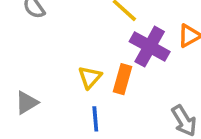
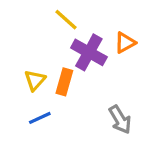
blue line: (95, 119) -> (40, 118), turned 70

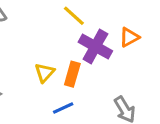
blue line: (40, 118) -> (63, 108), moved

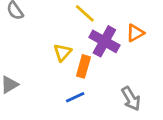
yellow triangle: (45, 73) -> (63, 53), moved

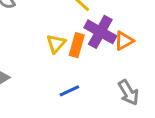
orange triangle: (135, 33) -> (124, 41), moved
orange rectangle: (83, 66) -> (77, 45), moved

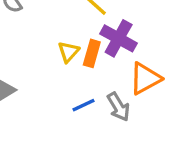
orange triangle: (124, 41) -> (145, 78), moved, size x1.5
gray arrow: (128, 92) -> (119, 107), moved

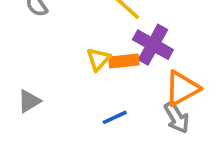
orange rectangle: (92, 53) -> (124, 61), turned 68
gray arrow: (119, 107) -> (177, 117), moved

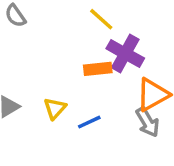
yellow triangle: (98, 59) -> (55, 108), moved

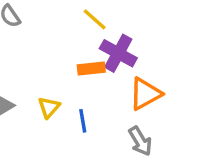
blue line: (89, 122) -> (83, 121), turned -75
gray arrow: (148, 122) -> (140, 141), moved

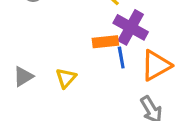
blue line: (83, 121) -> (121, 57), moved

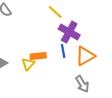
orange rectangle: (105, 42) -> (38, 56), moved

